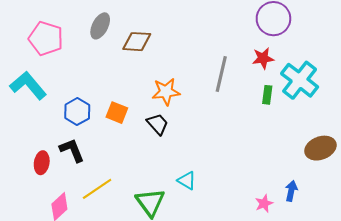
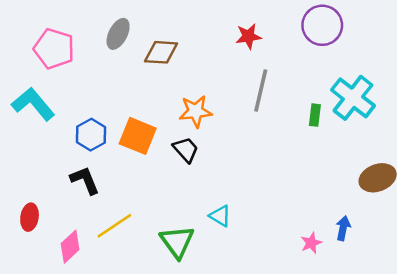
red star: (263, 58) -> (248, 36), moved
orange square: (117, 113) -> (138, 136), size x1.4
red ellipse: (42, 163) -> (30, 217), moved

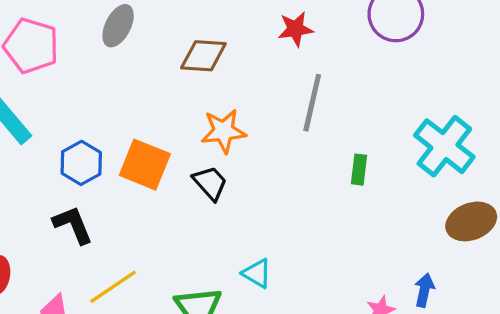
brown diamond: (161, 52) -> (203, 56), moved
cyan cross: (353, 98) -> (444, 146), moved
green rectangle: (315, 115) -> (359, 170), moved

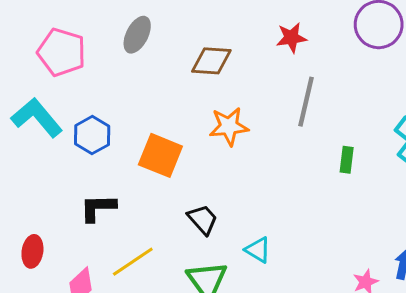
blue hexagon: (81, 163) -> (92, 135), moved
black trapezoid: (210, 183) -> (203, 219), moved
black L-shape: (73, 225) -> (98, 208), turned -69

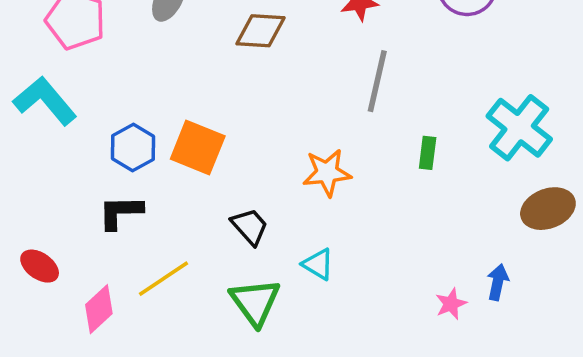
orange star: (229, 126) -> (327, 173), moved
blue hexagon: (92, 135) -> (133, 147), moved
red ellipse: (32, 251) -> (40, 266), turned -64

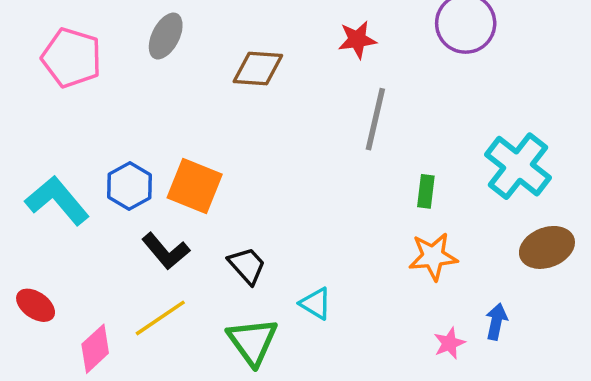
cyan L-shape: (45, 101) -> (57, 200), moved
orange star: (327, 173) -> (433, 256), moved
black L-shape: (120, 212) -> (166, 251), moved, turned -129

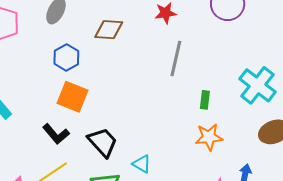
blue hexagon: (130, 186) -> (66, 57), moved
black trapezoid: (247, 266) -> (102, 142), size x1.4

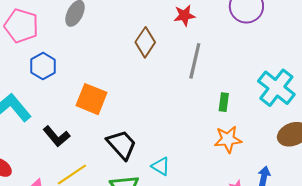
brown diamond: (109, 30) -> (145, 42), moved, turned -60
blue hexagon: (66, 57) -> (43, 66), moved
black L-shape: (56, 134) -> (56, 136), moved

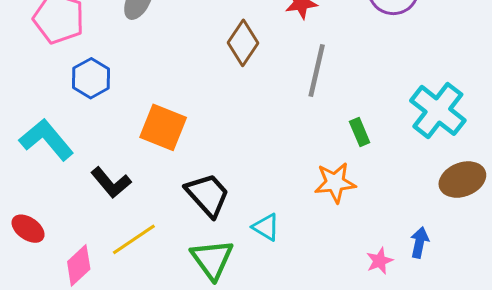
green rectangle: (224, 102) -> (360, 132), turned -30
orange star: (228, 139) -> (335, 183), moved

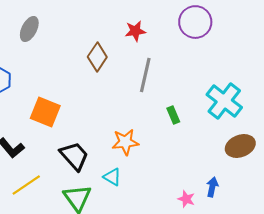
orange star: (335, 183) -> (125, 142), moved
pink star: (380, 261) -> (186, 199), turned -30

